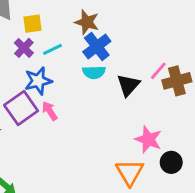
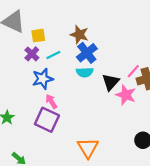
purple square: (21, 108) -> (47, 120), moved, turned -30
pink star: (148, 139) -> (126, 95), moved
orange triangle: (130, 172) -> (88, 148), moved

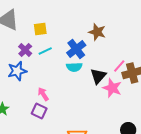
brown star: (79, 35) -> (97, 32), moved
yellow square: (38, 36) -> (40, 29), moved
blue star: (43, 79) -> (17, 71), moved
purple square: (47, 120) -> (39, 111), size x0.7

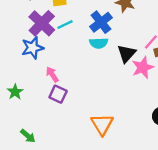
purple cross: (25, 50) -> (42, 23), size x1.6
pink star: (112, 88) -> (143, 67), turned 30
pink arrow: (43, 94) -> (52, 74), moved

